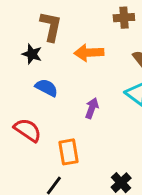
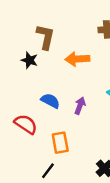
blue semicircle: (47, 88) -> (50, 101), moved

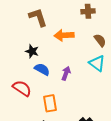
brown L-shape: (45, 37) -> (38, 17), turned -30
black star: (29, 60) -> (32, 51), moved

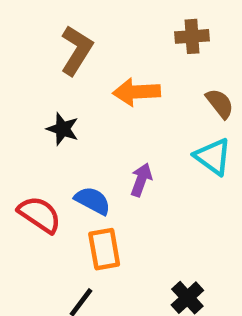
brown L-shape: (38, 17) -> (76, 50), turned 50
blue semicircle: (42, 69) -> (93, 201), moved

